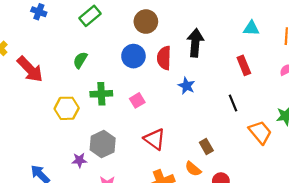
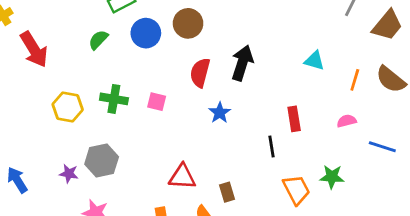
blue circle: (133, 56) -> (146, 33), moved
green semicircle: (80, 60) -> (98, 40), moved
red rectangle: (244, 65) -> (294, 119), moved
pink square: (137, 100) -> (157, 102), moved, turned 32
red triangle: (155, 139) -> (182, 177), moved, turned -45

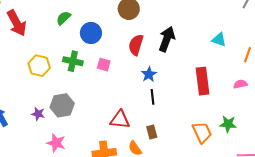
blue circle: (146, 33) -> (91, 33), moved
red rectangle: (294, 119) -> (202, 81), size x1.5
black line: (271, 147) -> (153, 97), moved

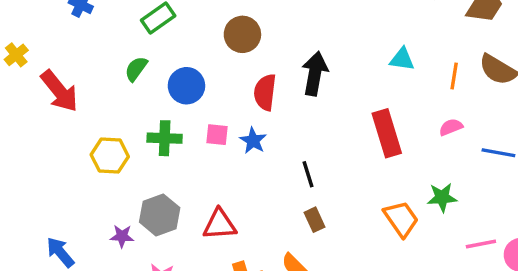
blue star: (149, 74) -> (253, 141), moved
red triangle: (120, 120) -> (220, 224), moved
brown rectangle: (152, 132) -> (315, 220), moved

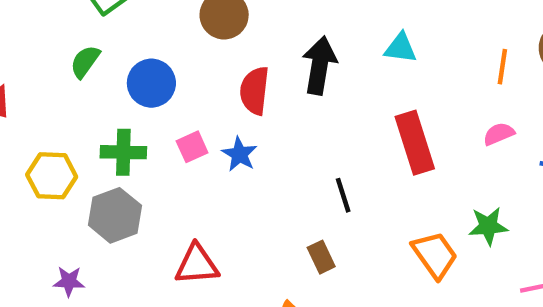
cyan triangle: (402, 59) -> (401, 48), moved
pink square: (217, 135) -> (192, 147), turned -30
black line: (308, 174) -> (343, 195), moved
gray hexagon: (160, 215) -> (115, 215), moved

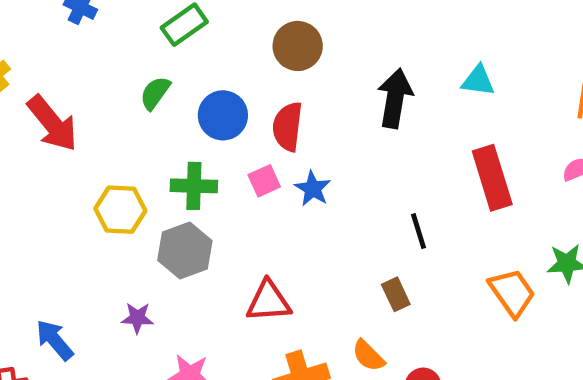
red semicircle: (255, 91) -> (288, 127), moved

